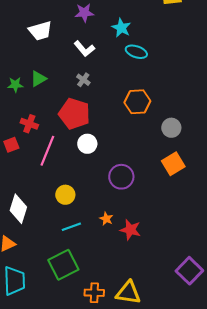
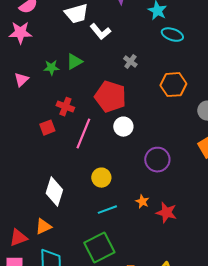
white L-shape: (84, 49) -> (100, 32), moved
gray cross: (83, 80) -> (130, 62), moved

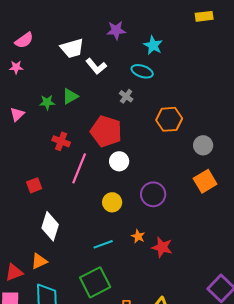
pink star: (20, 33) -> (16, 67), size x0.6
cyan ellipse: (172, 35) -> (142, 71), moved
red square: (47, 128) -> (34, 185), moved
yellow circle: (101, 178) -> (112, 202), moved

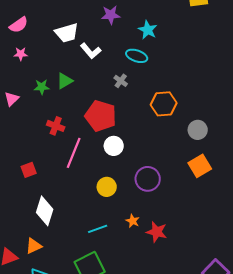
pink star: (16, 67) -> (21, 54), moved

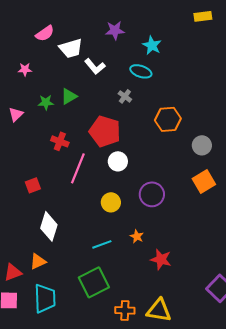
pink semicircle: (19, 25) -> (45, 33), moved
red star: (157, 232) -> (161, 259), moved

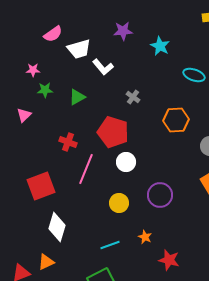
cyan ellipse: (141, 71) -> (194, 75), moved
green star: (46, 102) -> (45, 90), moved
red square: (33, 185) -> (41, 186), size x1.8

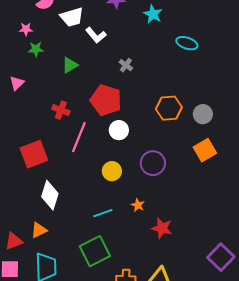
pink star: (33, 70) -> (26, 29), moved
green star: (45, 90) -> (36, 49), moved
orange hexagon: (176, 120) -> (169, 108), moved

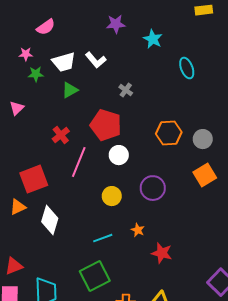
white trapezoid: (72, 17) -> (64, 62), moved
cyan ellipse: (187, 43) -> (187, 68), turned 50
red cross: (61, 110) -> (61, 135), turned 30
orange triangle: (39, 230) -> (18, 207), moved

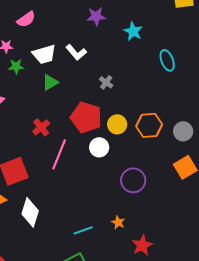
yellow circle: (112, 196) -> (117, 124), moved
red star: (162, 253) -> (142, 245), turned 30

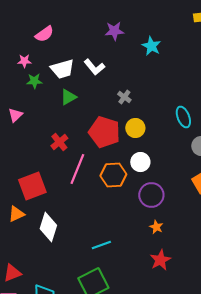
cyan ellipse: (167, 60) -> (183, 117), moved
yellow circle: (117, 124) -> (135, 128), moved
orange hexagon: (149, 125) -> (113, 175), moved
white circle: (99, 147) -> (140, 162), moved
orange star: (118, 222) -> (156, 227), moved

